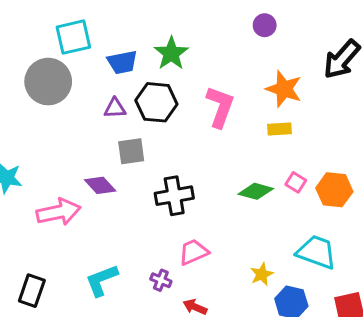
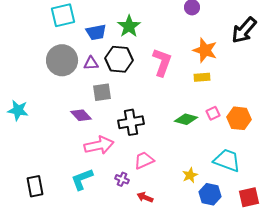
gray circle: (48, 82) -> (62, 60), moved
pink square: (296, 182) -> (213, 113), turned 32
pink arrow: (59, 212) -> (99, 145), moved
black rectangle: (32, 291) -> (35, 186), turned -30

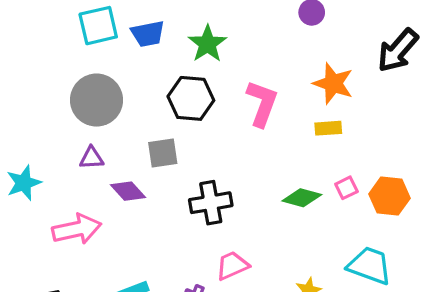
blue trapezoid: (96, 32) -> (148, 34), moved
purple triangle: (91, 63) -> (92, 158), moved
cyan star: (18, 110) -> (24, 183), turned -30
pink arrow: (99, 145) -> (77, 229), moved

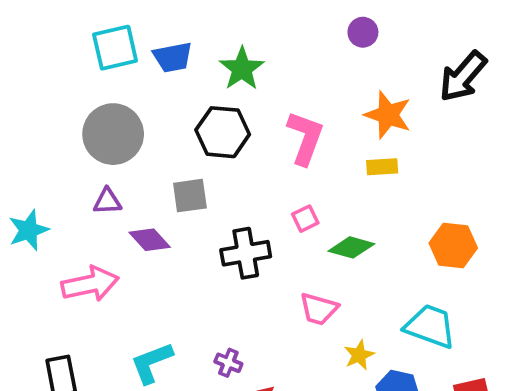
pink square: (346, 188) -> (305, 219), moved
pink trapezoid: (232, 266) -> (319, 309), moved, turned -140

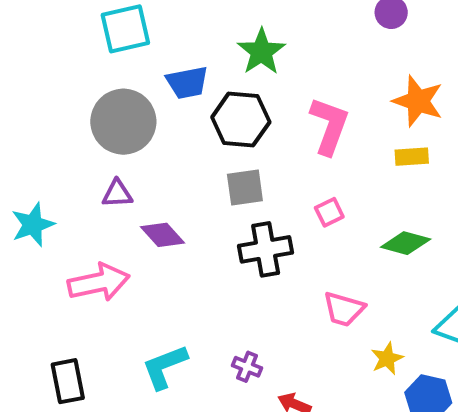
blue trapezoid: (173, 57) -> (187, 82), moved
gray square: (190, 196) -> (245, 188), moved
green diamond: (351, 247) -> (406, 243), moved

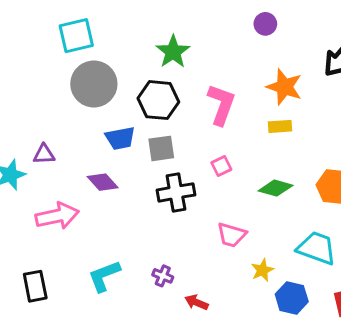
blue trapezoid: (187, 82) -> (120, 138), moved
gray circle: (123, 122) -> (94, 84), moved
purple triangle: (117, 194) -> (44, 154), moved

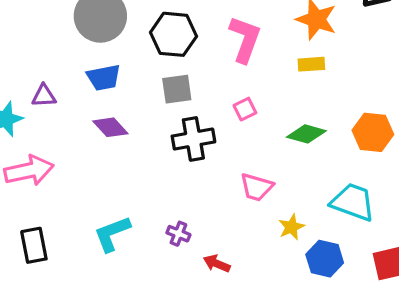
blue trapezoid: (120, 138) -> (104, 78), moved
pink arrow: (57, 216) -> (29, 171), moved

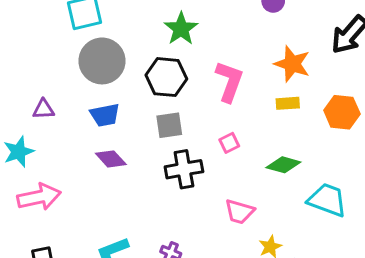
purple triangle: (44, 96) -> (43, 109), moved
orange hexagon: (373, 132) -> (342, 112), moved
cyan trapezoid: (353, 202) -> (327, 200), moved

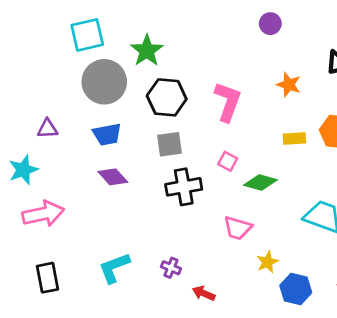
green star: (181, 29) -> (147, 51), moved
orange star: (292, 64) -> (289, 85), size x0.7
yellow rectangle: (288, 103) -> (294, 139), moved
pink square: (229, 143) -> (228, 161), turned -36
green diamond: (283, 165) -> (260, 183), moved

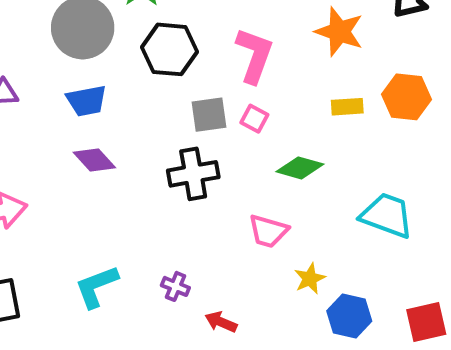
orange star: (289, 85) -> (339, 32), size x1.4
gray square: (170, 144) -> (209, 115), moved
pink square: (228, 161) -> (254, 119), moved

